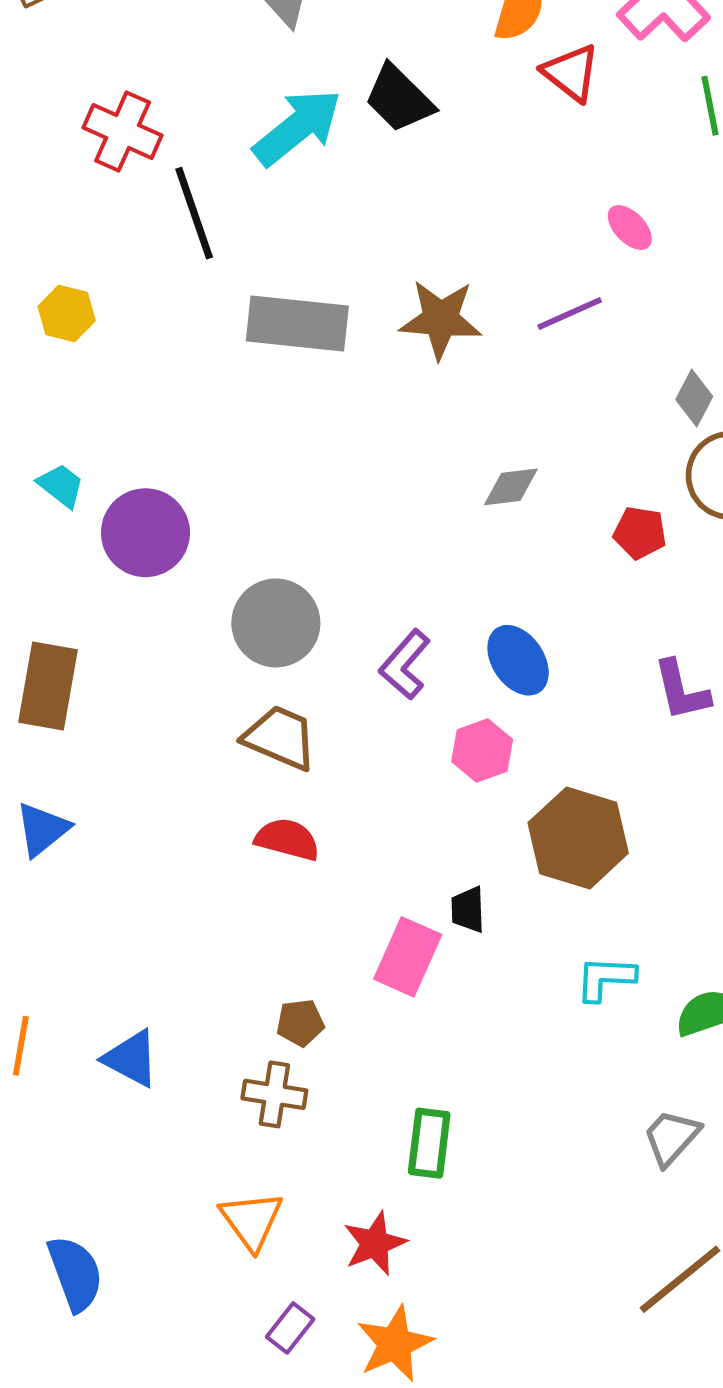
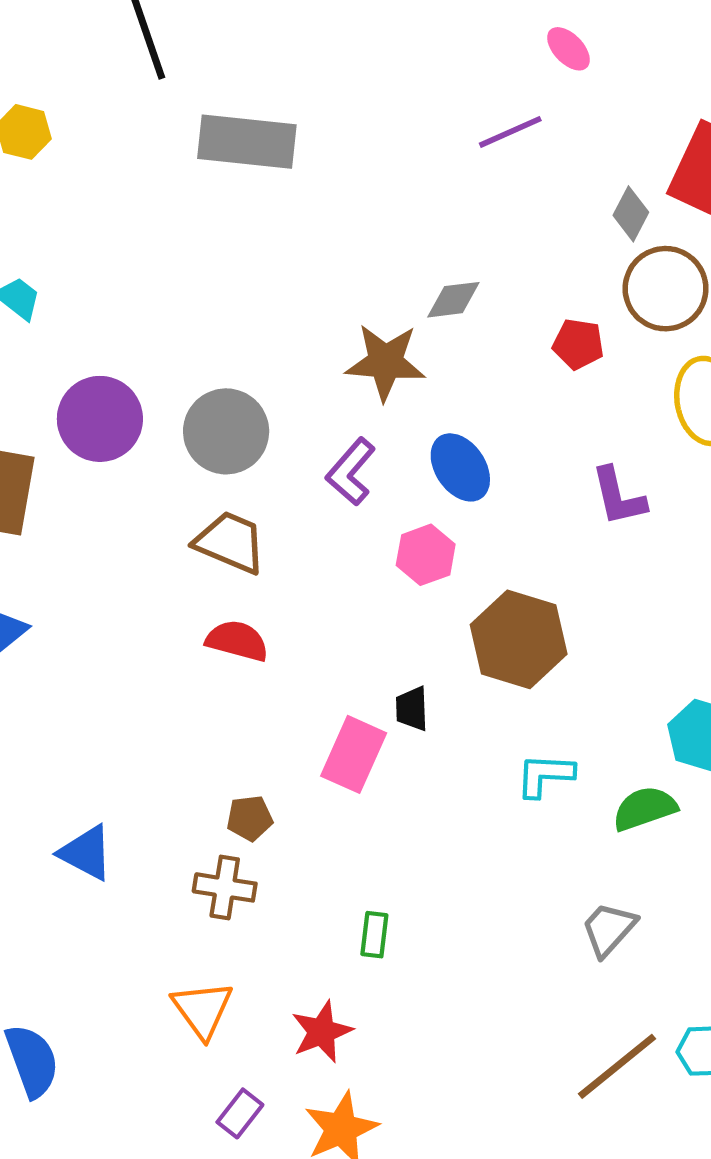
brown star: (441, 319) -> (385, 362), moved
purple circle: (145, 533) -> (100, 419), moved
green rectangle: (429, 1143) -> (374, 935), size x0.7

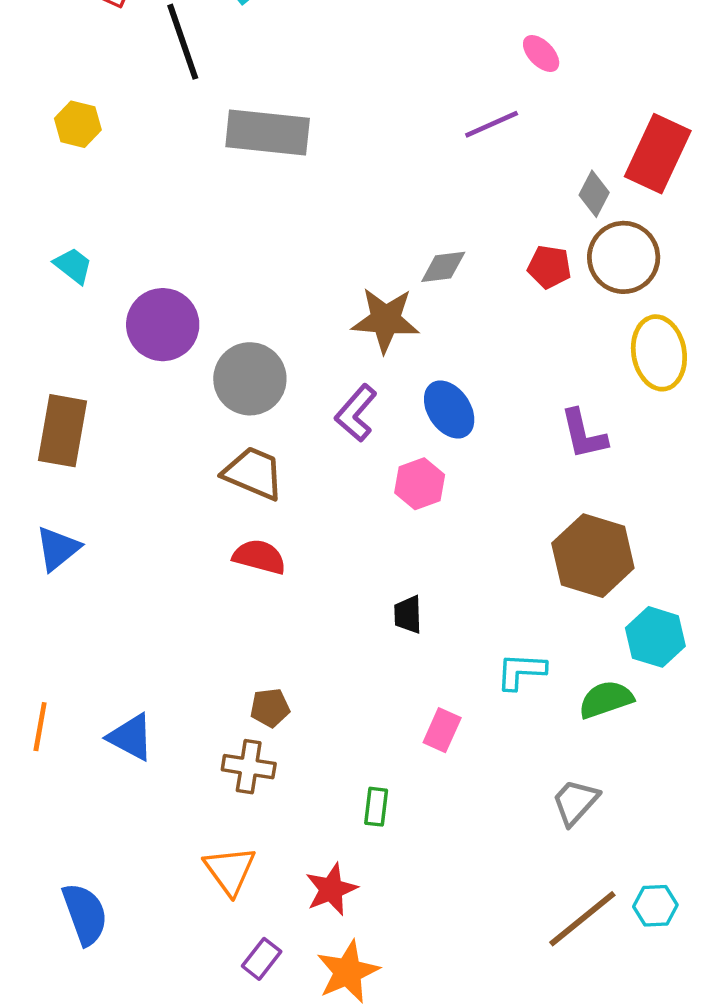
red pentagon: (578, 344) -> (549, 267), moved
purple circle: (100, 419) -> (163, 325), moved
brown hexagon: (519, 639) -> (593, 556), moved
pink rectangle: (354, 754) -> (442, 730), moved, size x0.7

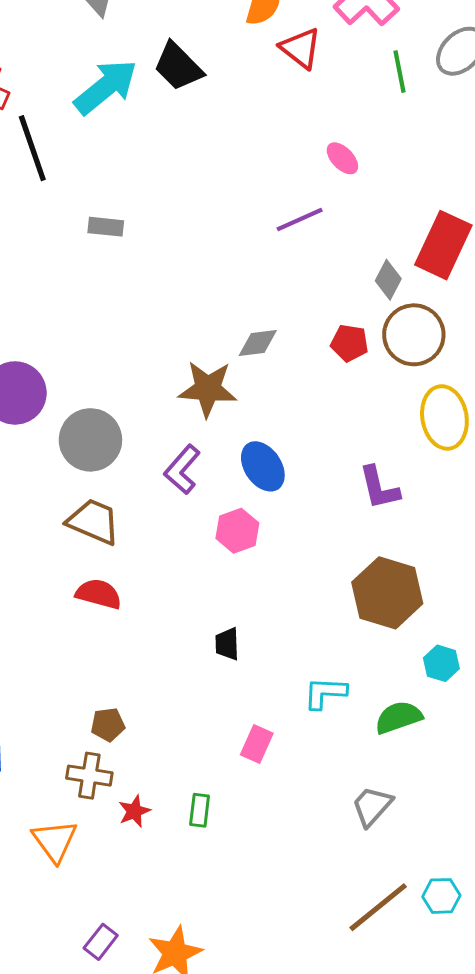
gray rectangle: (268, 132) -> (106, 227), size x0.5
cyan hexagon: (655, 637) -> (441, 663), size x0.7
orange triangle: (230, 870) -> (55, 841), moved
red star: (331, 889) -> (134, 811), moved, size x0.7

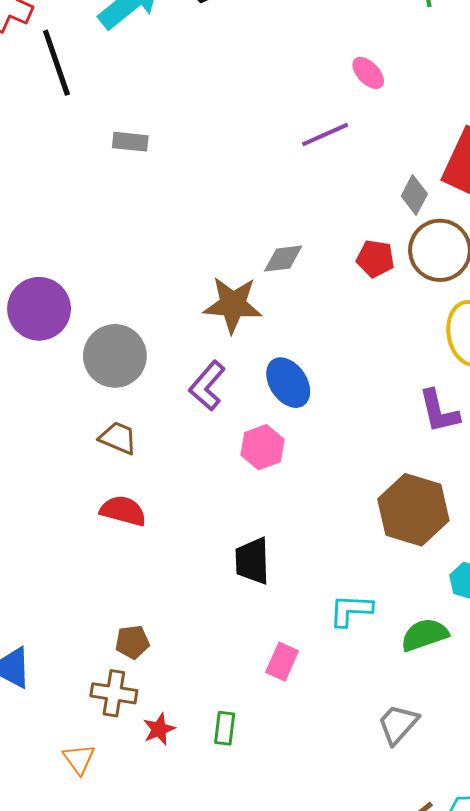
purple L-shape: (379, 488) -> (439, 411), moved
brown trapezoid: (93, 522) -> (118, 438), size x0.7
black trapezoid: (227, 644) -> (252, 561), size x1.4
orange triangle: (55, 841) -> (79, 759), size x0.7

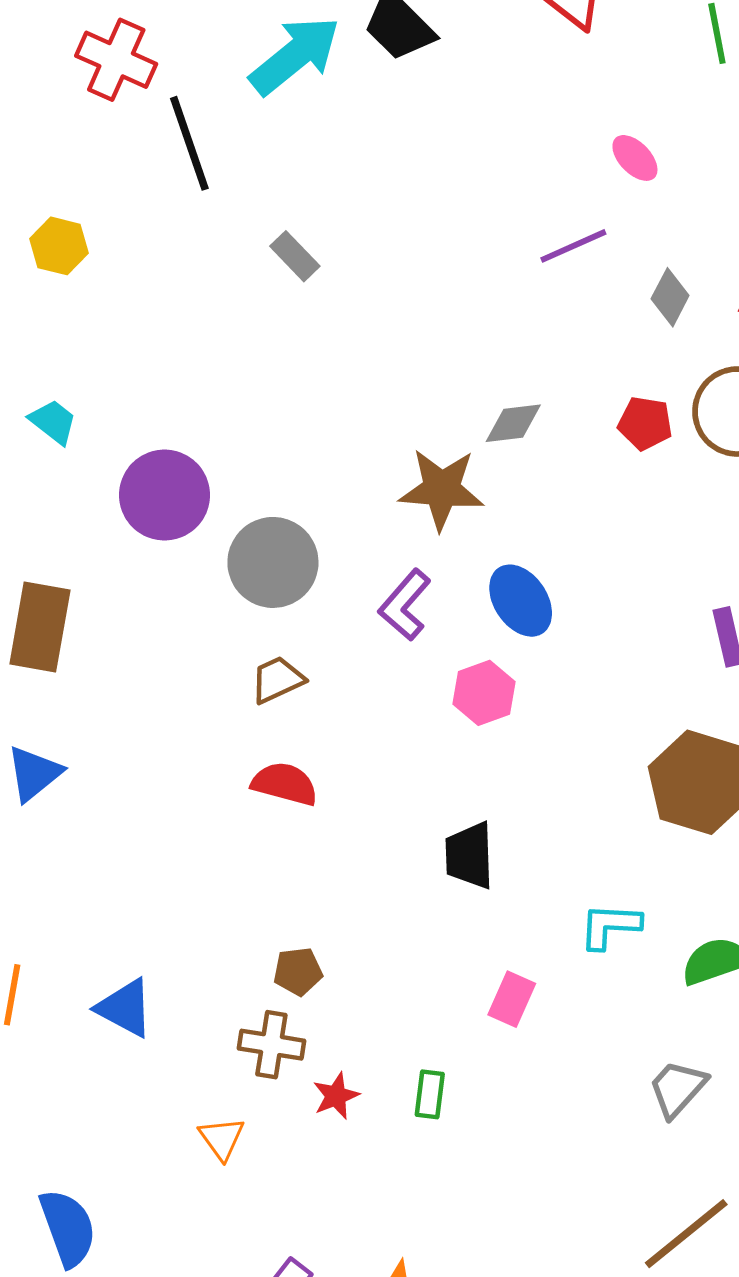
gray rectangle: (130, 142) -> (295, 256), turned 40
gray diamond: (414, 195) -> (670, 297), moved
brown trapezoid: (118, 438) -> (277, 680), turned -48

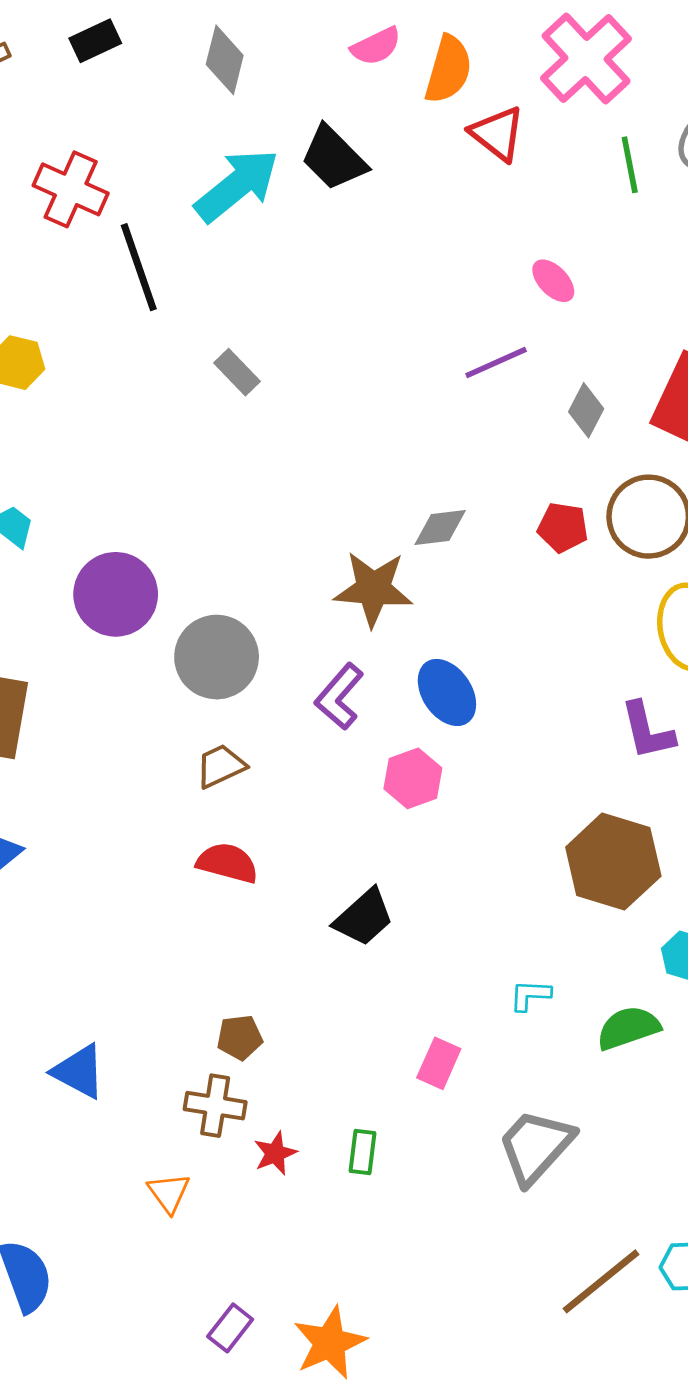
black trapezoid: (469, 856) -> (364, 917), moved, turned -130
cyan L-shape: (610, 926) -> (530, 995), size x0.7
gray trapezoid: (677, 1089) -> (536, 1146), moved, size x1.4

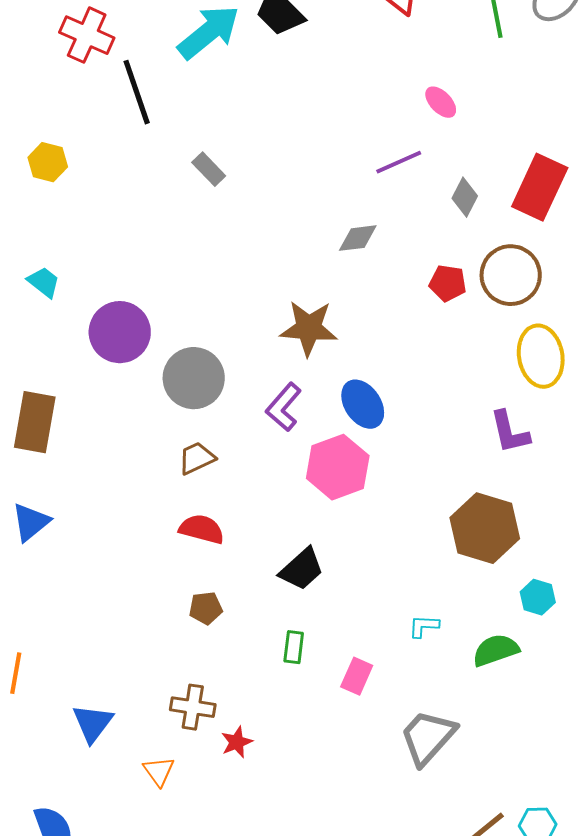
gray diamond: (440, 528) -> (358, 238), moved
pink hexagon: (413, 778) -> (338, 467), size x1.5
brown pentagon: (240, 1037) -> (206, 608), moved
blue triangle: (79, 1071) -> (93, 723), moved, turned 39
green rectangle: (362, 1152) -> (294, 647), moved

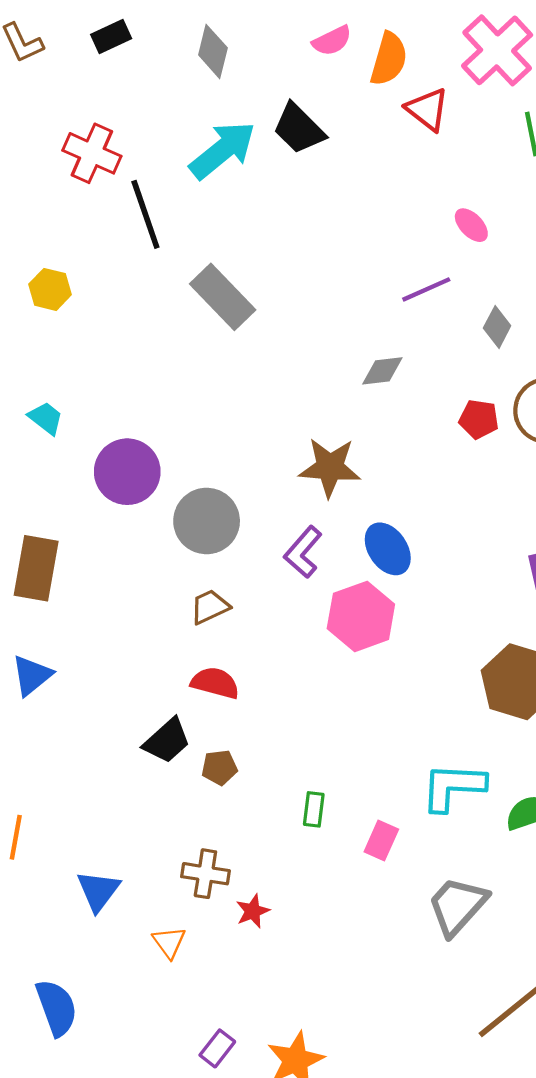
gray rectangle: (209, 169) -> (223, 297), size x1.8
black trapezoid: (302, 569) -> (167, 741), moved
cyan L-shape: (424, 626) -> (453, 787), size x2.0

